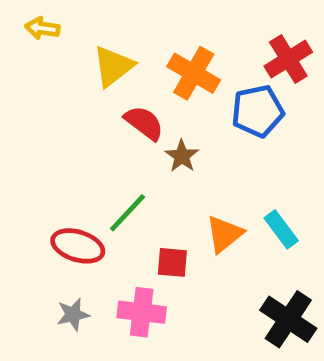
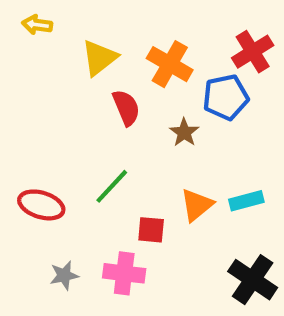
red semicircle: (144, 123) -> (126, 108), turned 30
brown star: (182, 156) -> (184, 132), moved
cyan rectangle: (281, 229) -> (246, 201), turned -68
red ellipse: (78, 246) -> (41, 205), moved

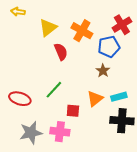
brown star: (184, 132) -> (103, 71), moved
gray star: (64, 275) -> (31, 133), size x1.6
black cross: (253, 280) -> (122, 121), moved, turned -30

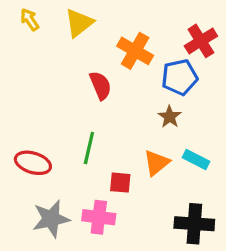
yellow arrow: (18, 12) -> (30, 20), turned 48
yellow triangle: (48, 28) -> (79, 23), moved
green line: (54, 90) -> (89, 148), turned -30
cyan rectangle: (119, 97) -> (196, 160), turned 42
black cross: (122, 121) -> (194, 224), moved

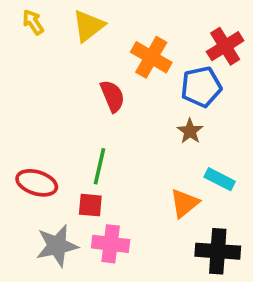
orange triangle: (156, 163) -> (184, 203), moved
red square: (120, 183) -> (90, 205), moved

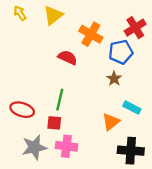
red semicircle: (112, 96) -> (68, 58), turned -42

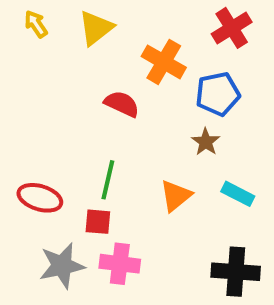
red cross: (135, 28) -> (232, 28), moved
orange triangle: (111, 122) -> (176, 196), moved

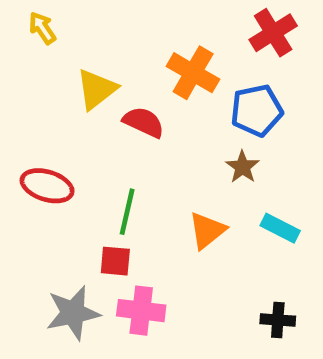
yellow triangle: (96, 28) -> (96, 89), moved
red ellipse: (40, 198) -> (47, 186), moved
black cross: (236, 272) -> (278, 320), size x0.6

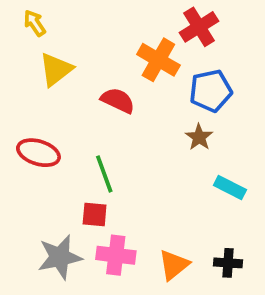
red cross: (273, 33) -> (199, 27), moved
yellow triangle: (96, 89) -> (56, 69), moved
green line: (127, 212) -> (104, 174), turned -33
orange triangle: (207, 230) -> (174, 265), moved

